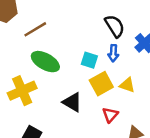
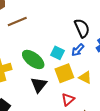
blue arrow: (113, 53) -> (78, 50), turned 32
green ellipse: (45, 62) -> (33, 59), moved
black triangle: (72, 102) -> (39, 85), turned 30

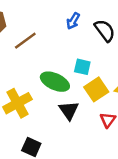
blue arrow: (78, 50) -> (73, 21), moved

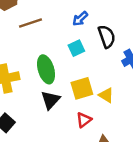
cyan square: (82, 67) -> (76, 48), moved, turned 35
green ellipse: (55, 82) -> (46, 69), turned 32

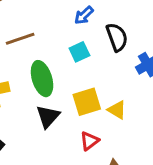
brown line: (30, 23) -> (20, 39), moved

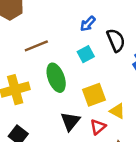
yellow triangle: (117, 110) -> (117, 111), moved
black triangle: (48, 116) -> (70, 121), moved

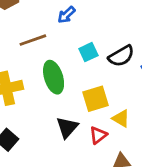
blue arrow: (88, 24) -> (66, 15), moved
black semicircle: (116, 40) -> (121, 56), moved, turned 80

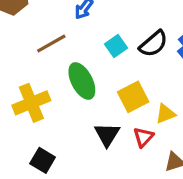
yellow triangle: (121, 118) -> (166, 114), turned -42

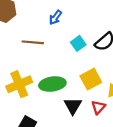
brown line: (51, 44) -> (33, 42), turned 35
green ellipse: (82, 81) -> (52, 84), moved, turned -70

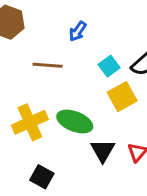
yellow square: (91, 79) -> (122, 97), moved
green ellipse: (52, 84) -> (75, 122), turned 30

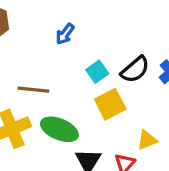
brown line: (48, 65) -> (33, 90), moved

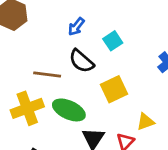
black semicircle: (135, 70) -> (81, 61), moved, turned 80
cyan square: (97, 72) -> (113, 41), moved

